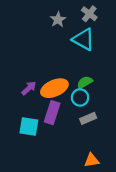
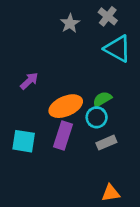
cyan triangle: (84, 39) -> (118, 49), moved
purple arrow: (29, 88) -> (29, 81), moved
cyan square: (29, 127) -> (24, 141), moved

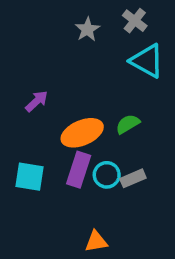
cyan circle: (97, 117) -> (107, 175), moved
orange triangle: (111, 193) -> (96, 241), moved

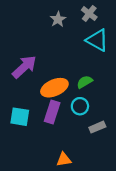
purple arrow: (37, 101) -> (24, 67), size x1.6
cyan circle: (107, 175) -> (80, 106), moved
gray rectangle: (133, 178) -> (97, 127), moved

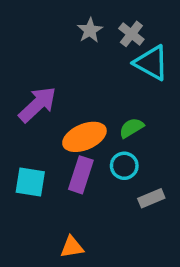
gray cross: (89, 14) -> (131, 34), moved
orange triangle: (64, 159) -> (72, 247), moved

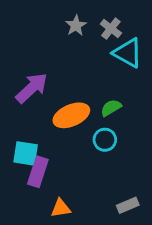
purple rectangle: (81, 175) -> (38, 172), moved
gray rectangle: (151, 198) -> (128, 205), moved

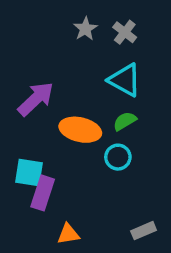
cyan triangle: (128, 53) -> (125, 80), moved
orange ellipse: (71, 115) -> (80, 130), turned 36

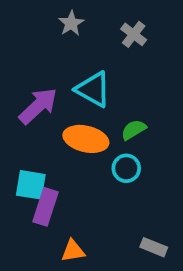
gray star: (85, 29) -> (71, 23), moved
cyan triangle: (125, 80) -> (93, 89), moved
gray rectangle: (144, 231) -> (154, 247), turned 45

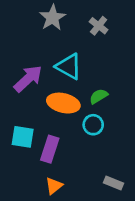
gray star: (71, 23) -> (53, 18), size x1.4
purple rectangle: (46, 207) -> (50, 149), moved
orange triangle: (73, 251) -> (54, 186), turned -30

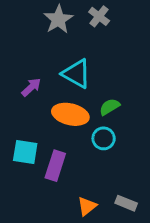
gray cross: (99, 26) -> (99, 16), moved
purple arrow: (28, 79) -> (31, 87), size x0.6
orange triangle: (54, 186) -> (87, 206), moved

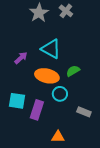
cyan circle: (104, 138) -> (60, 94), moved
gray rectangle: (126, 203) -> (84, 112), moved
orange triangle: (87, 206) -> (58, 137), turned 40

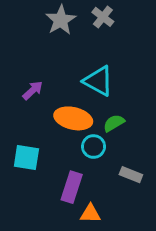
cyan triangle: (51, 49) -> (98, 81), moved
green semicircle: (73, 71) -> (114, 123), moved
purple rectangle: (37, 110) -> (72, 187), moved

